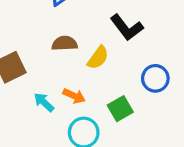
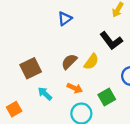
brown semicircle: (65, 43) -> (69, 62), moved, turned -42
cyan arrow: (44, 102) -> (45, 94), moved

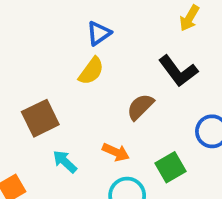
brown semicircle: (69, 62) -> (140, 107), moved
yellow semicircle: (91, 62) -> (91, 71), moved

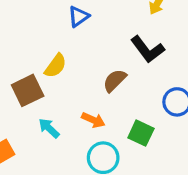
yellow semicircle: (91, 71) -> (56, 66), moved
green square: (171, 167) -> (141, 133), turned -35

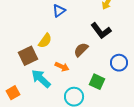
orange arrow: (93, 120) -> (62, 67), moved
cyan arrow: (49, 128) -> (41, 79), size x1.5

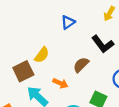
blue triangle: (59, 11) -> (68, 22), moved

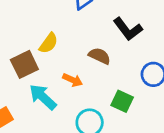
brown semicircle: (81, 65) -> (99, 56), turned 70

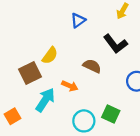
cyan arrow: (43, 97) -> (45, 100), turned 80
green square: (122, 101) -> (111, 114), moved

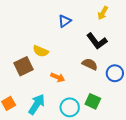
yellow semicircle: (50, 55) -> (41, 51), turned 77
brown semicircle: (92, 66) -> (90, 64), moved
cyan arrow: (45, 100) -> (37, 104), moved

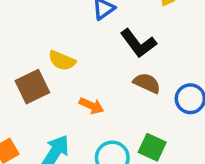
black L-shape: (97, 41) -> (138, 43), moved

